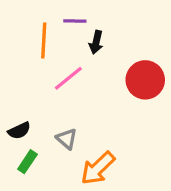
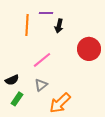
pink line: (68, 78) -> (42, 60), moved
gray triangle: (67, 139) -> (41, 85), turned 40

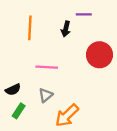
purple line: (46, 13) -> (84, 14), moved
pink line: (42, 60) -> (47, 67), turned 42

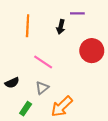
pink line: (47, 67) -> (43, 62), turned 30
green rectangle: (19, 111) -> (26, 109), moved

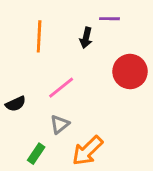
pink line: (43, 62) -> (61, 88), turned -72
black semicircle: (12, 83) -> (16, 104), moved

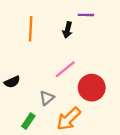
red circle: (130, 71) -> (92, 88), moved
pink line: (61, 88) -> (65, 69), moved

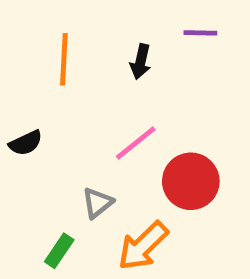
purple line: (86, 15) -> (200, 33), moved
black semicircle: (12, 82) -> (26, 143), moved

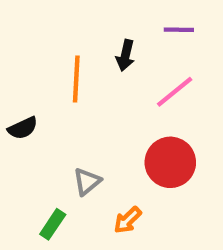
orange line: (64, 59) -> (76, 79), moved
pink line: (136, 143) -> (175, 92), moved
orange arrow: (143, 246) -> (128, 220), size x0.6

